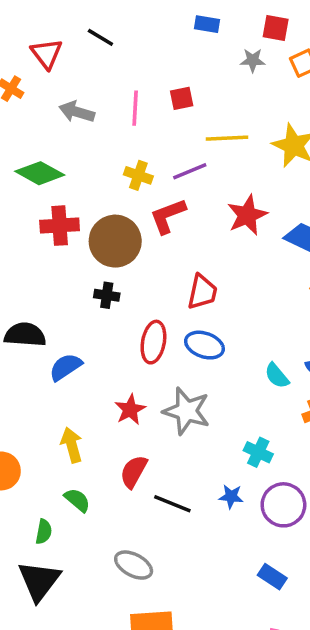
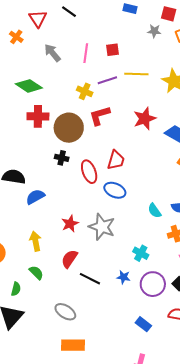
gray arrow: (77, 112) -> (52, 53), turned 30
purple line: (190, 171) -> (107, 80), moved
red ellipse: (153, 342) -> (89, 172), moved, turned -35

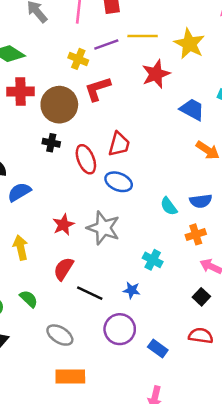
red star: (145, 119) -> (156, 74), moved
green semicircle: (36, 273) -> (29, 299), moved
purple circle: (153, 284) -> (120, 329), moved

